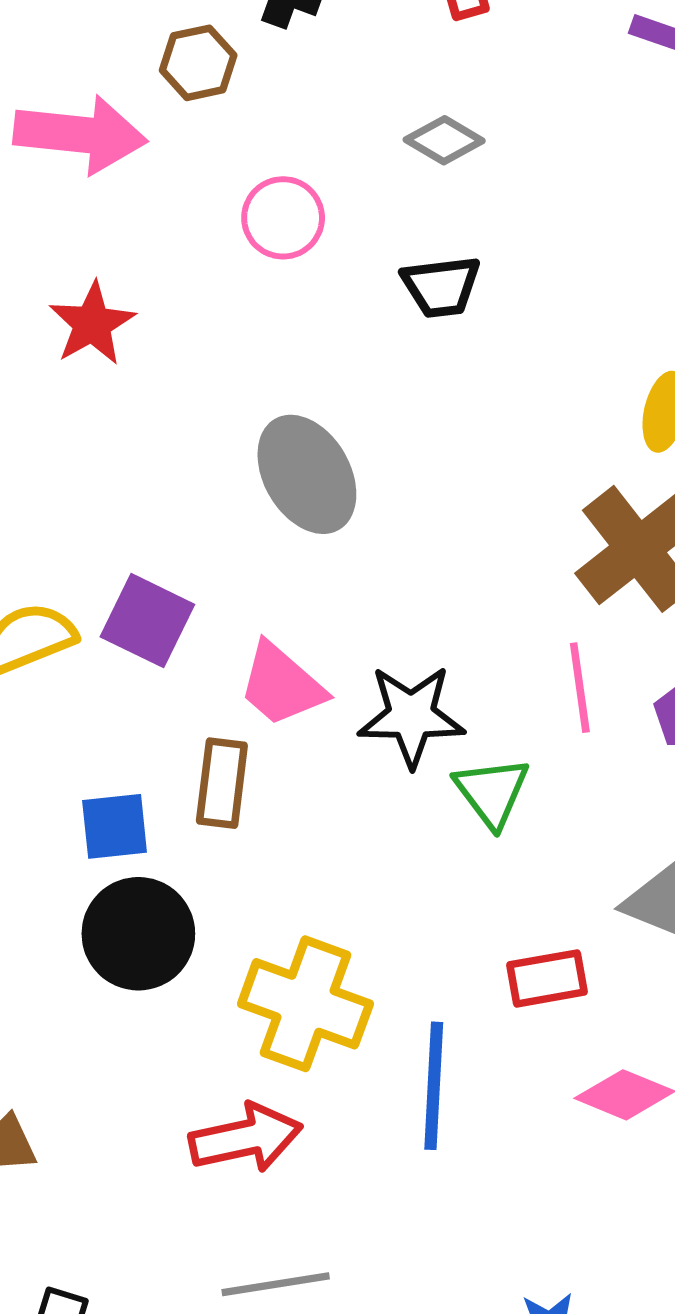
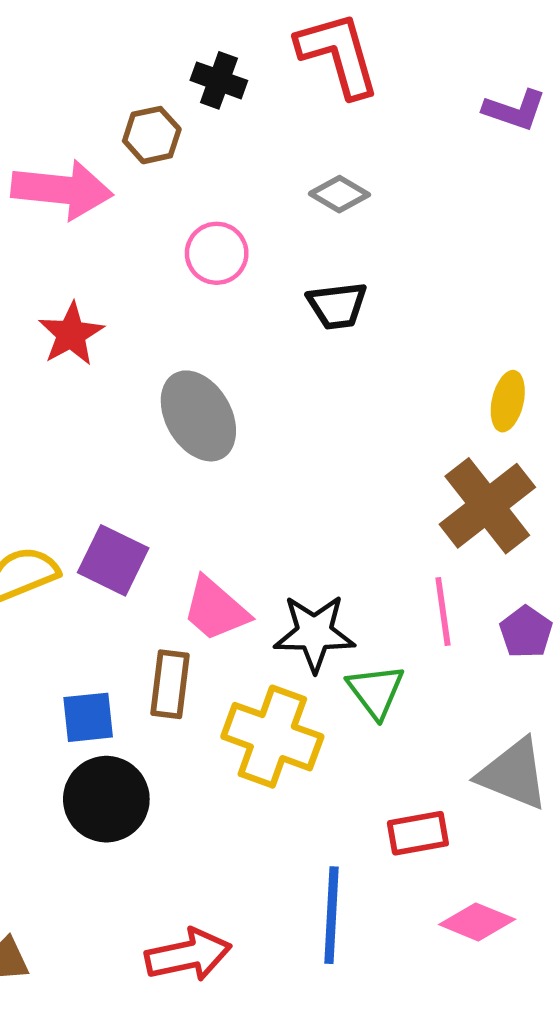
gray ellipse: (307, 474) -> (198, 416), moved
yellow cross: (305, 1004) -> (272, 737), moved

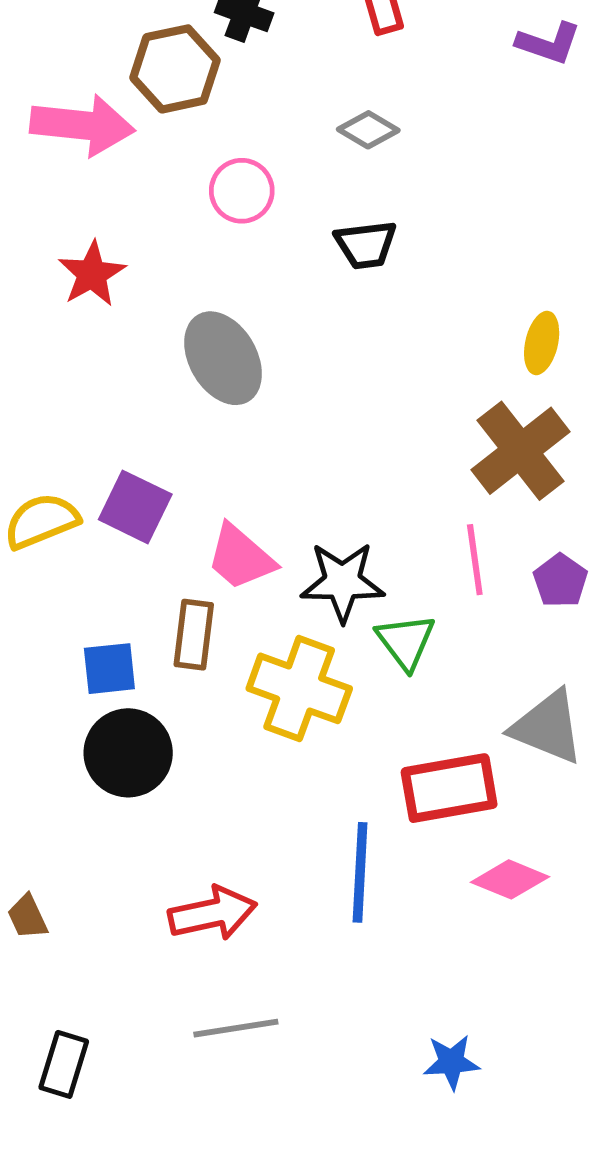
brown hexagon: (152, 135) -> (175, 69), size x1.5
red rectangle: (418, 833) -> (449, 788), size x1.5

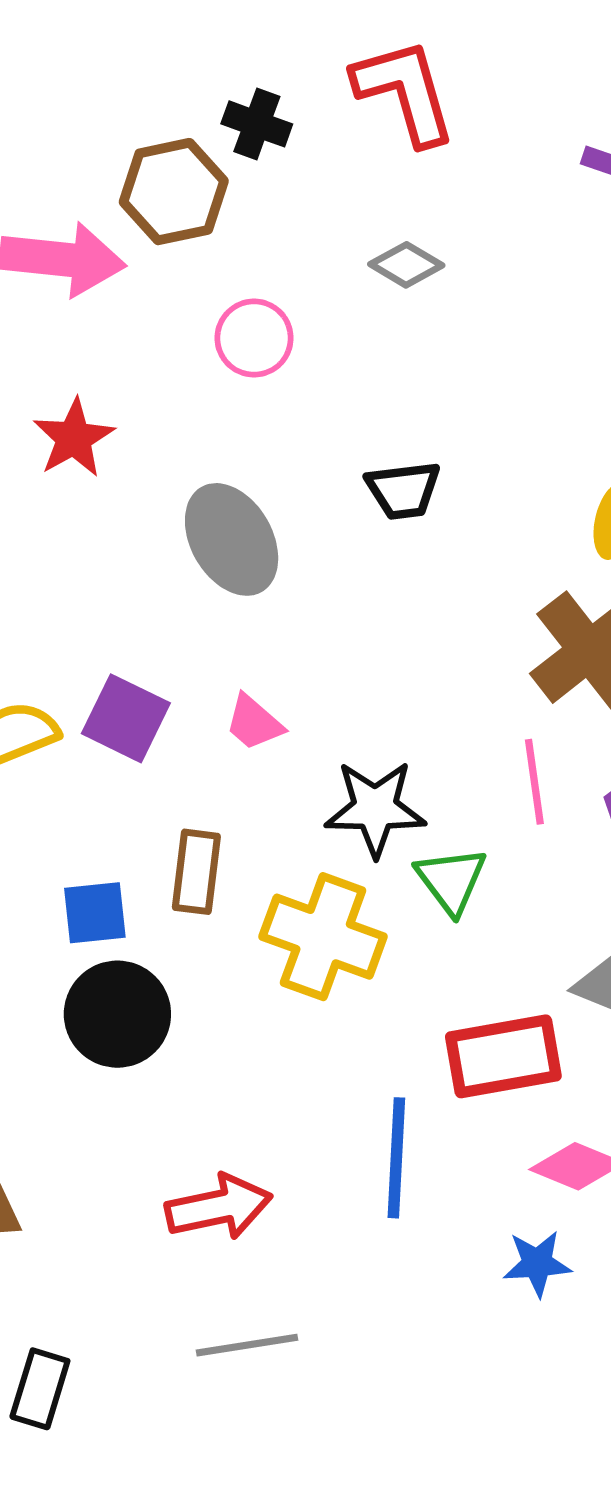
black trapezoid: (366, 245) -> (403, 490), moved
pink trapezoid: (241, 557) -> (254, 723), moved, size x0.7
blue star: (451, 1062) -> (537, 1263), moved

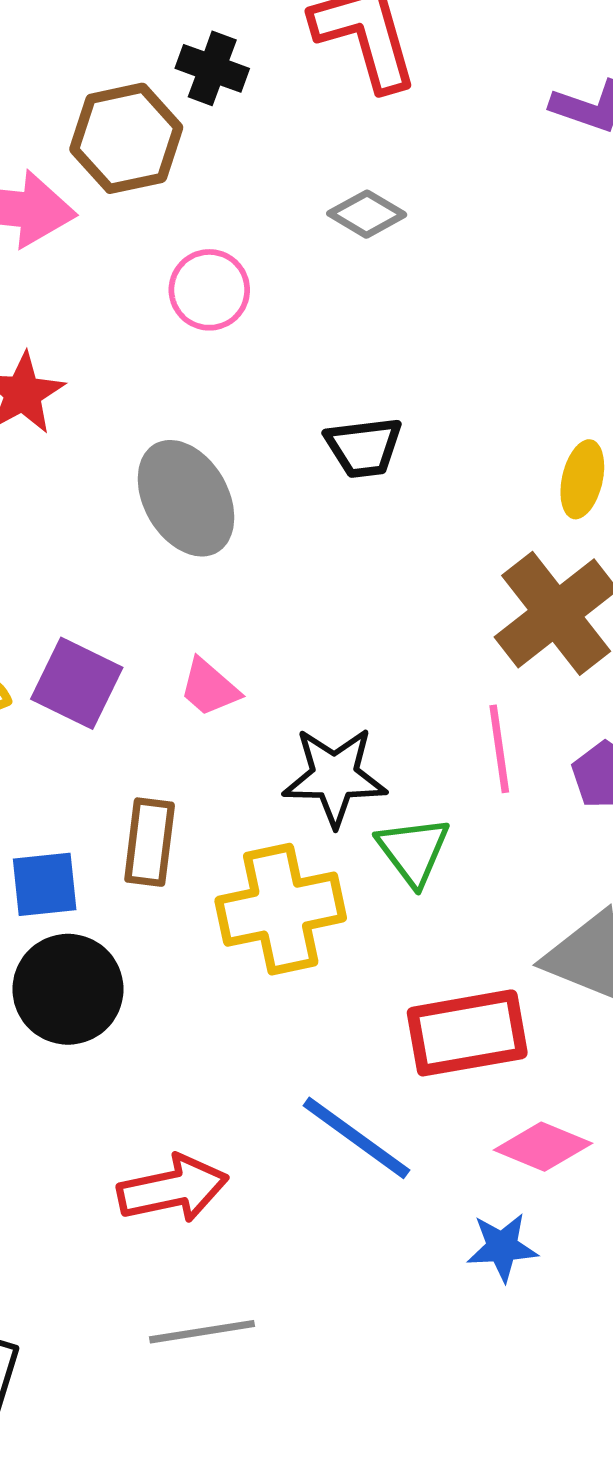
yellow cross: (323, 937) -> (281, 909), turned -32
blue line: (396, 1158) -> (356, 1138), turned -57

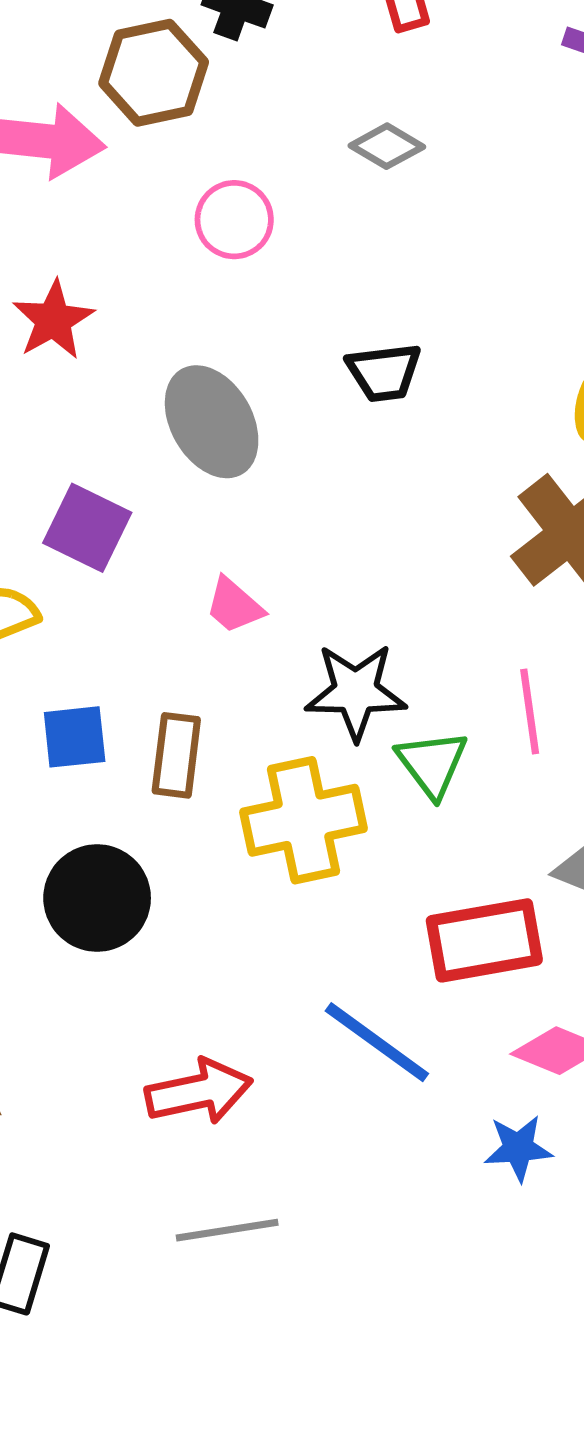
purple square: (77, 683) -> (87, 528), moved
pink line: (499, 749) -> (530, 711), moved
blue square: (45, 884) -> (75, 737), moved

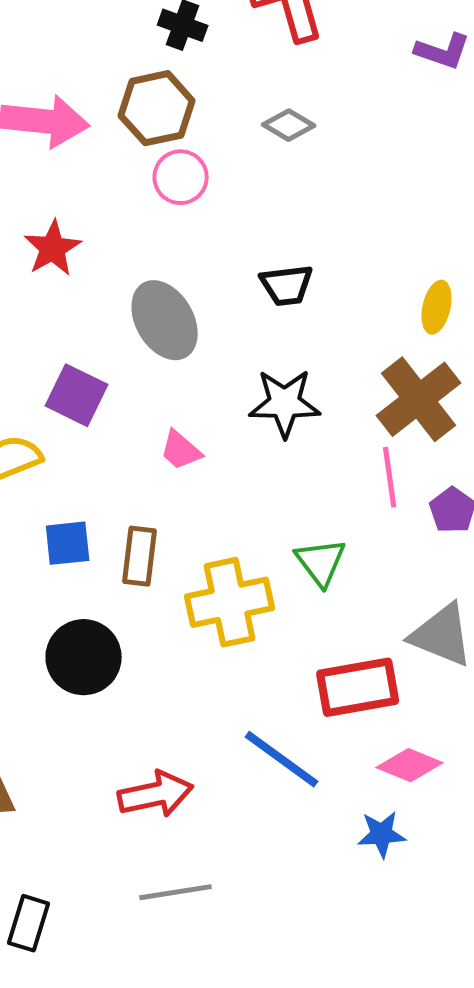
brown hexagon: (154, 73) -> (157, 108), moved
black star: (356, 692) -> (285, 403), moved
pink line: (530, 711) -> (390, 477), moved

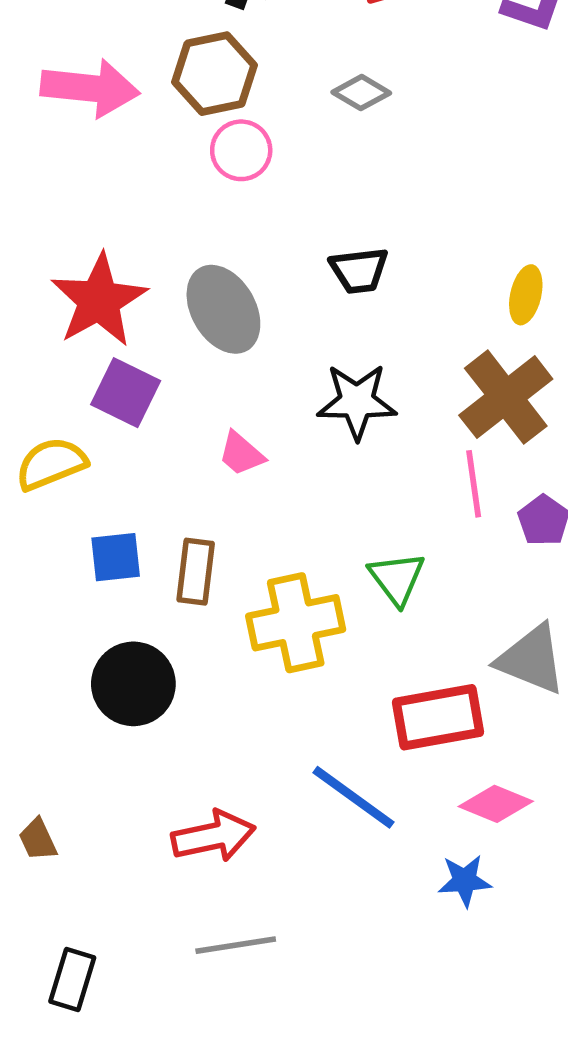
red star: (53, 248) -> (99, 300), moved, size x1.5

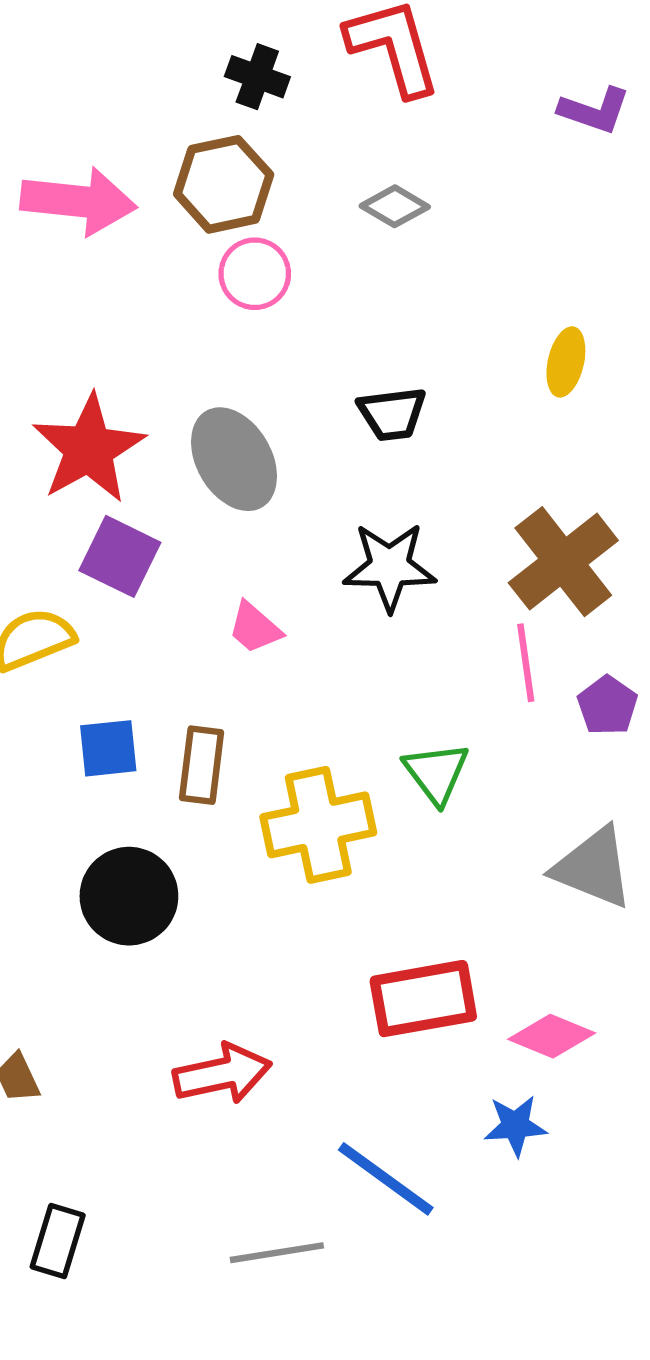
yellow ellipse: (526, 295) -> (566, 362), moved
red rectangle: (438, 717) -> (423, 999), moved
blue line: (353, 797) -> (386, 1179), moved
gray line: (236, 945) -> (277, 1253), moved

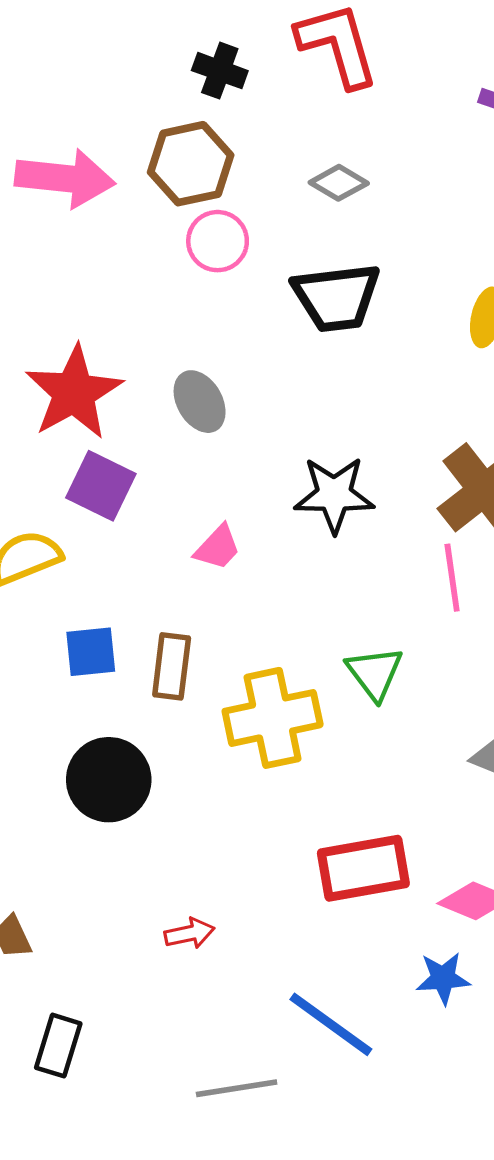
black trapezoid: (392, 414) -> (336, 297), moved, size x1.5
gray ellipse: (234, 459) -> (200, 402), size x0.7
pink trapezoid: (255, 628) -> (218, 547), turned -88
red arrow: (222, 1074) -> (189, 933), size x0.6
black rectangle: (58, 1241) -> (58, 1046), moved

